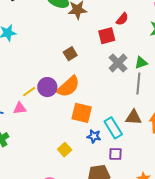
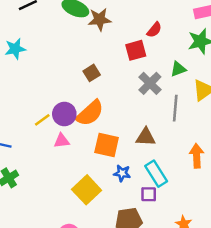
green triangle: (141, 63) -> (178, 69), moved
pink triangle: (20, 108) -> (62, 141), moved
brown triangle: (133, 117) -> (146, 137), moved
cyan rectangle: (113, 128) -> (156, 174), moved
yellow square: (65, 150) -> (87, 190), size x1.6

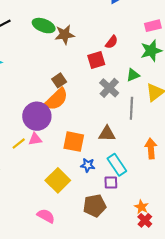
orange semicircle: (90, 113) -> (56, 99), moved
purple circle: (64, 114) -> (37, 116), size x1.4
yellow line: (42, 120) -> (19, 144), moved

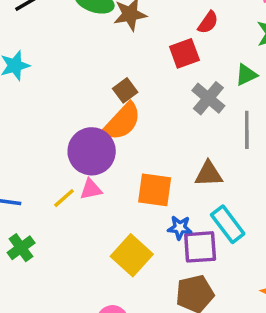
purple square: (111, 183) -> (200, 247), moved, size x1.5

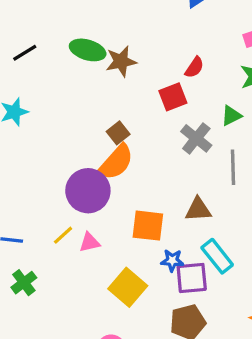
pink triangle: (91, 189) -> (90, 242), moved

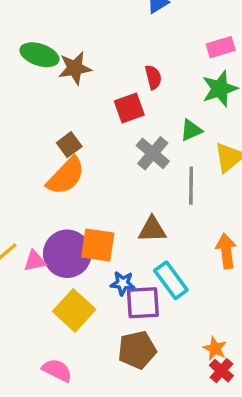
red semicircle: (194, 67) -> (153, 77), turned -50
purple circle: (88, 191) -> (67, 254), moved

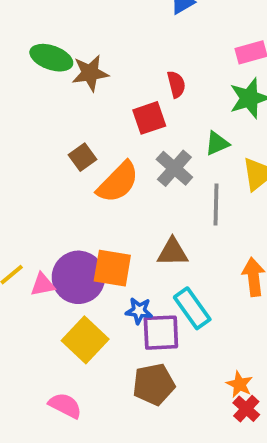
orange semicircle: (66, 176) -> (118, 182), moved

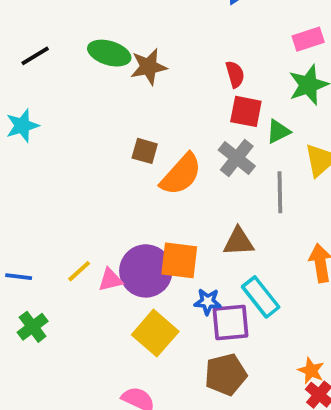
red square: (149, 118) -> (246, 111), moved, turned 32
brown square: (82, 157) -> (145, 151), turned -36

